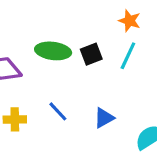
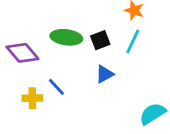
blue line: (58, 111) -> (56, 87), moved
blue triangle: (104, 118) -> (104, 74), moved

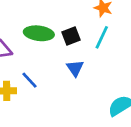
blue triangle: (104, 74) -> (75, 68), turned -36

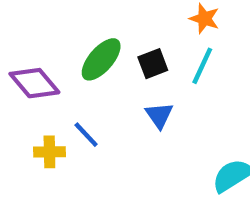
green ellipse: (39, 33) -> (101, 59), turned -56

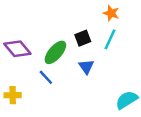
green ellipse: (101, 59) -> (55, 52), moved
yellow cross: (49, 152) -> (13, 95), moved

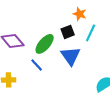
orange star: (111, 13) -> (80, 14), moved
blue triangle: (86, 67) -> (71, 56), size x1.5

